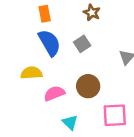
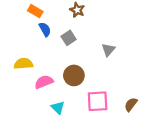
orange rectangle: (45, 14) -> (35, 11), turned -48
blue semicircle: (50, 43) -> (45, 29), moved, size x0.6

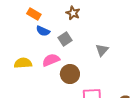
blue semicircle: (45, 29) -> (43, 31), turned 144
pink semicircle: (44, 82) -> (51, 60), moved

